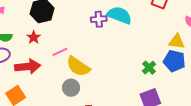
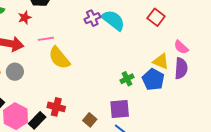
purple cross: (99, 19) -> (92, 18), turned -35
gray circle: (71, 88) -> (15, 72), moved

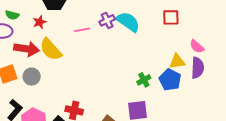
red square: (156, 17) -> (171, 17), turned -36
pink line: (46, 39) -> (82, 30), moved
yellow semicircle: (59, 58) -> (51, 49), moved
yellow triangle: (161, 61) -> (177, 61), turned -30

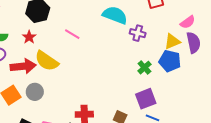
purple cross: (107, 20) -> (138, 33), moved, turned -35
pink line: (82, 30) -> (72, 34), turned 56
pink semicircle: (197, 46) -> (188, 22), turned -63

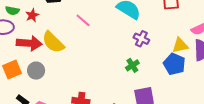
purple cross: (138, 33) -> (141, 39), moved
red star: (29, 37) -> (32, 15), moved
green cross: (144, 68) -> (132, 65), moved

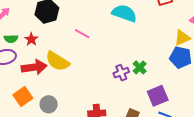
purple cross: (141, 39) -> (121, 73), moved, turned -35
gray circle: (36, 71) -> (49, 104), moved

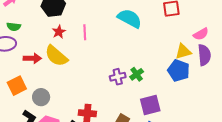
pink line: (82, 34) -> (85, 32), turned 49
red star: (31, 39) -> (59, 32), moved
red arrow: (34, 67) -> (32, 58), size x0.7

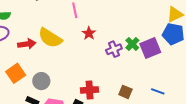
red star: (59, 32) -> (89, 33), moved
purple square: (150, 105) -> (150, 48), moved

